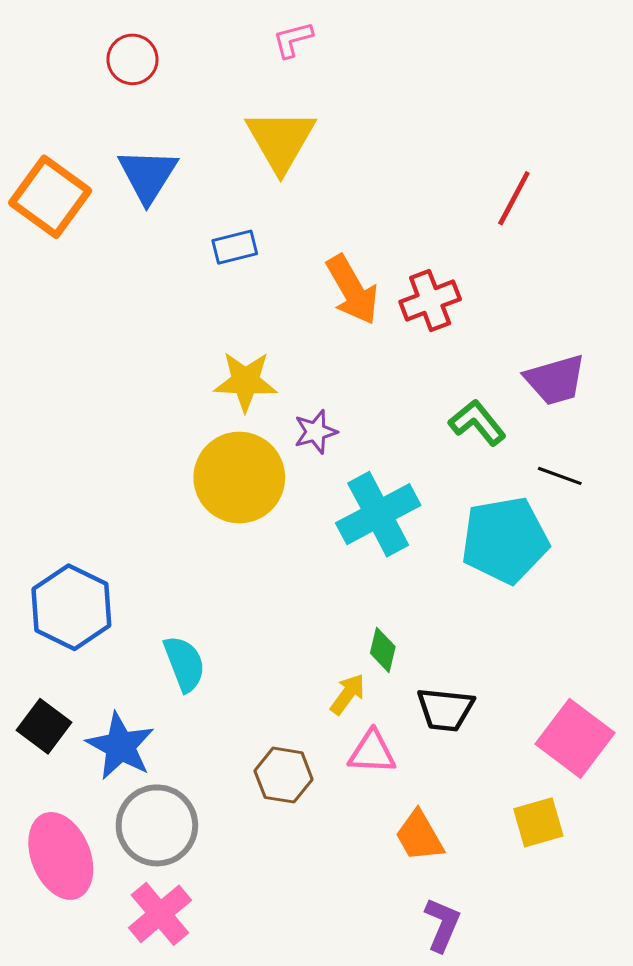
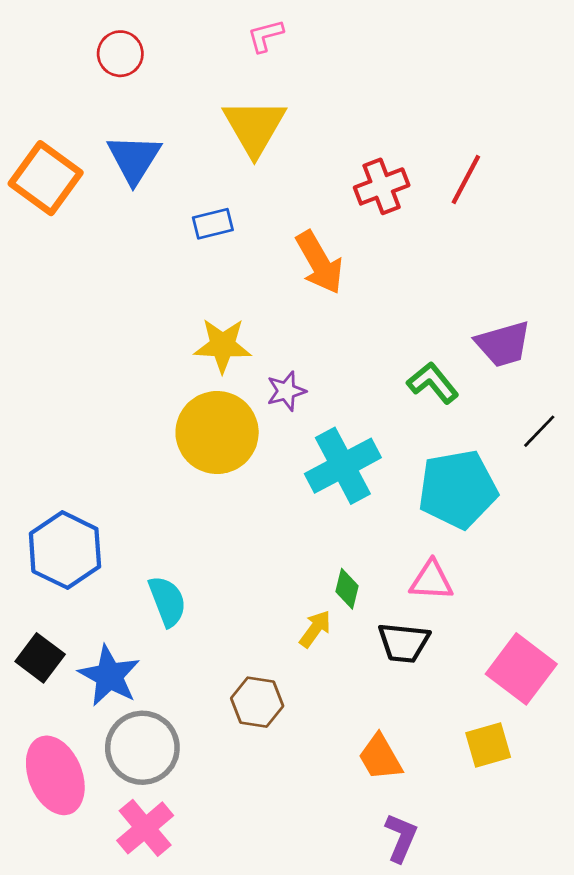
red cross: (430, 301) -> (382, 186), moved
black line: (560, 476) -> (539, 431), moved, turned -66
pink triangle: (372, 752) -> (431, 580), moved

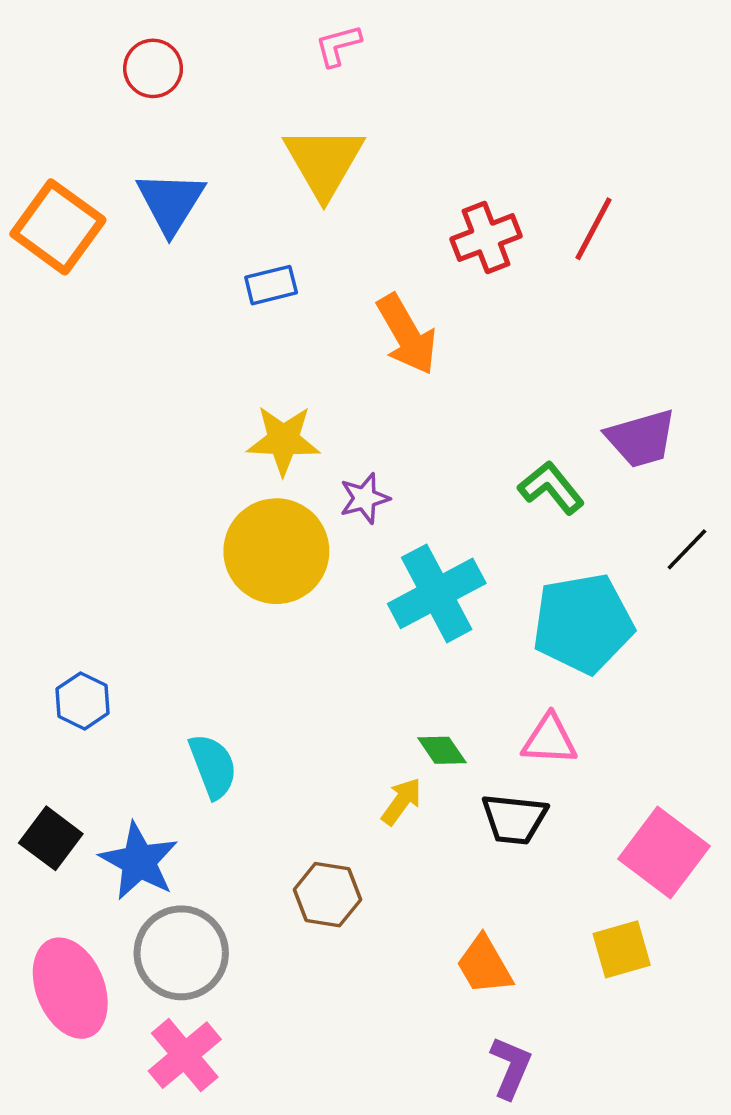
blue hexagon: (65, 550) -> (83, 701), size x0.6
green diamond: (347, 589) -> (442, 750), turned -48

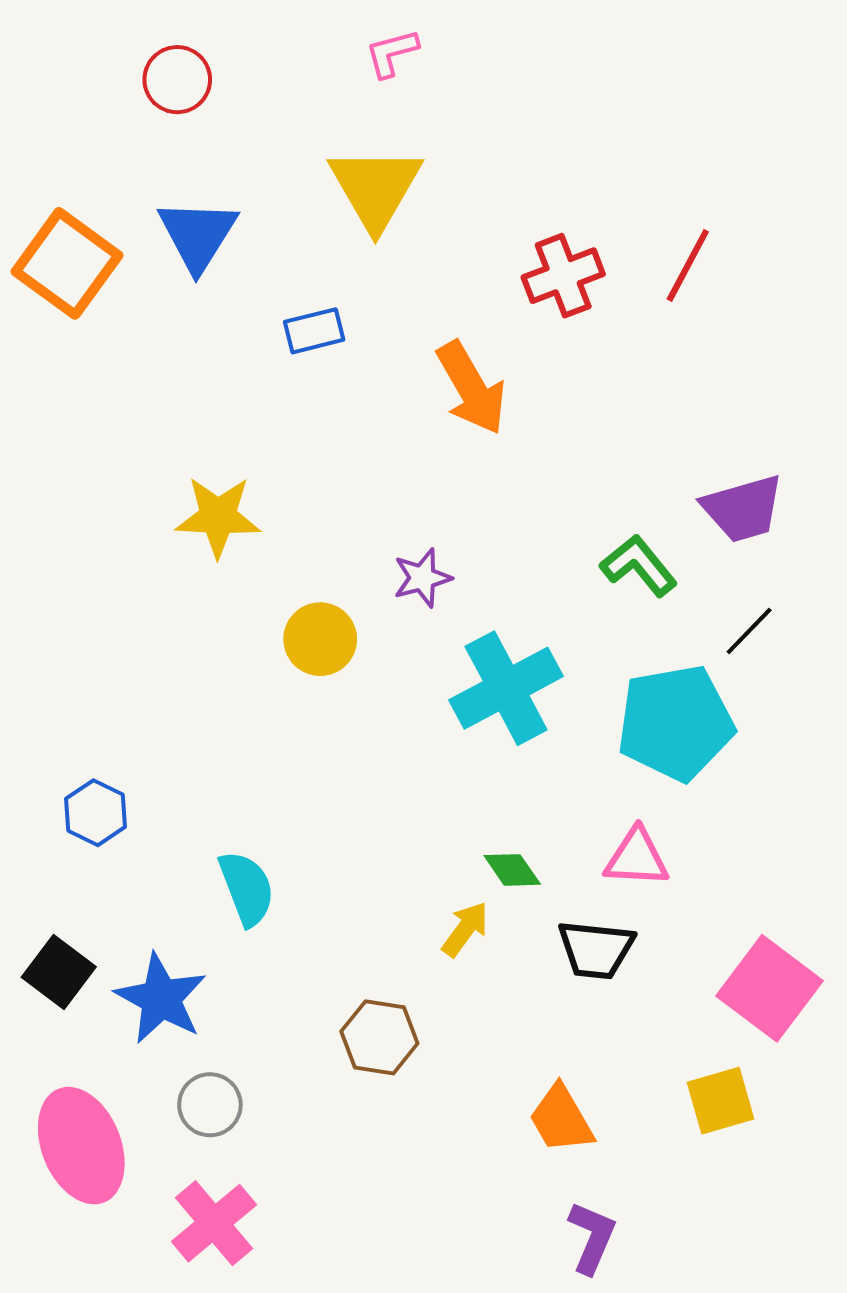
yellow star: (283, 440) -> (218, 517), moved
black line: (687, 549) -> (749, 631), moved
yellow circle: (276, 551) -> (320, 639), size x0.6
gray circle: (181, 953) -> (210, 1105), size x0.6

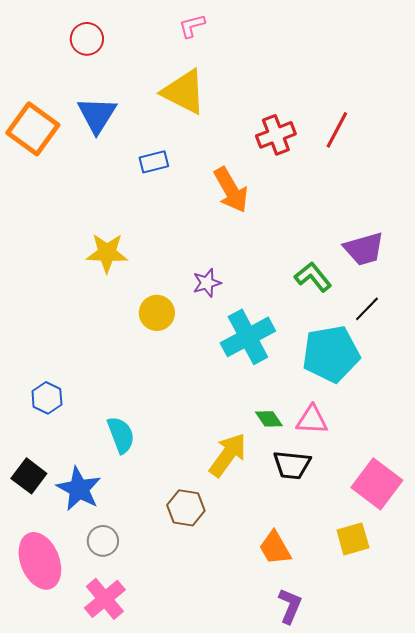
yellow triangle: (375, 188) -> (184, 92), turned -33
green diamond: (512, 870) -> (269, 419), moved
yellow arrow: (465, 929) -> (228, 455), size x1.6

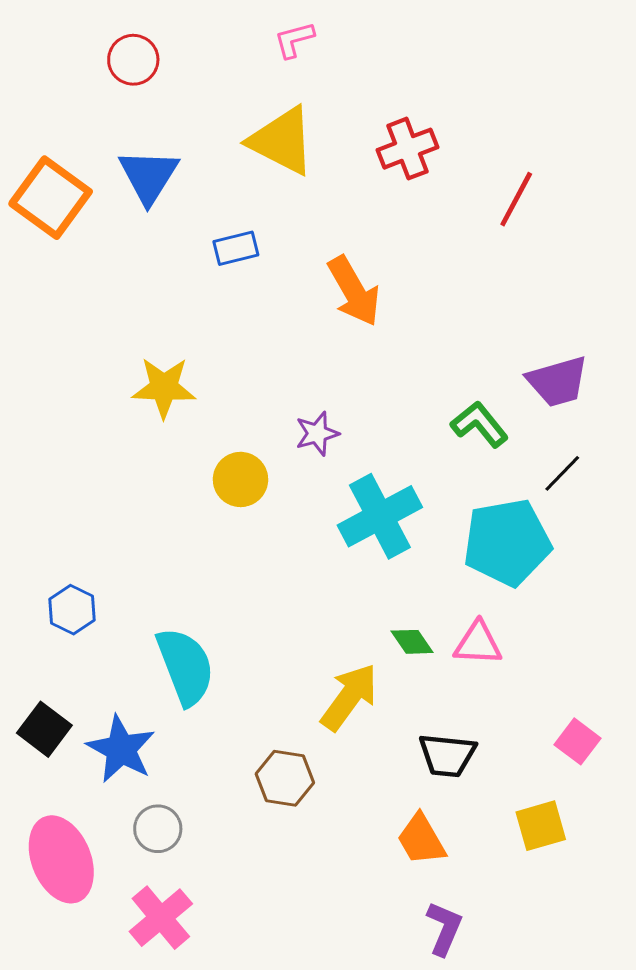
red cross: (276, 135) -> (407, 149), moved
cyan semicircle: (121, 435) -> (185, 666), size x1.4
black trapezoid: (292, 465) -> (447, 755), moved
pink square: (377, 484) -> (578, 741), size x0.6

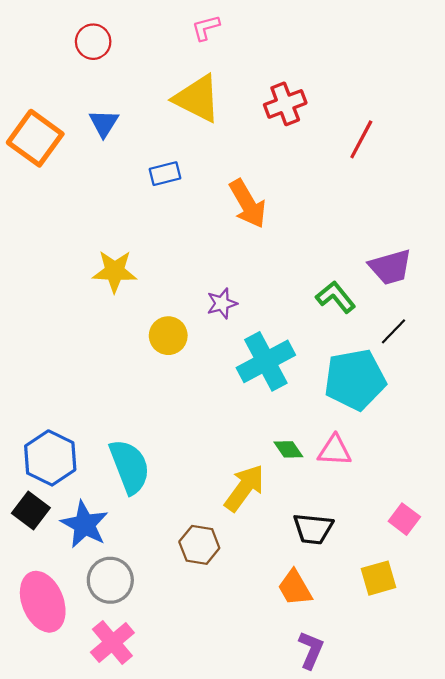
blue triangle: (149, 176) -> (104, 123), size x0.7
blue hexagon: (72, 610) -> (50, 458), moved, size x1.6
gray circle: (158, 829) -> (110, 580), size x1.4

